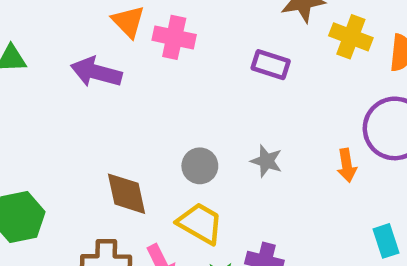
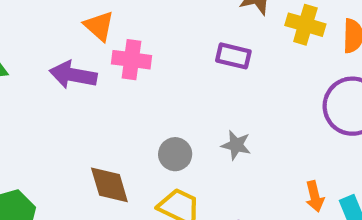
pink cross: (174, 37) -> (132, 60), moved
orange arrow: (347, 165) -> (315, 196), moved

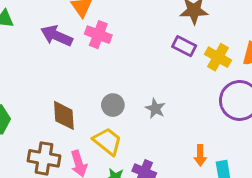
yellow cross: (305, 25) -> (218, 57), moved
purple rectangle: (233, 56) -> (184, 46), moved

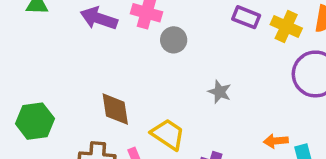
gray circle: (113, 105) -> (174, 40), moved
orange arrow: (200, 155) -> (276, 141), turned 90

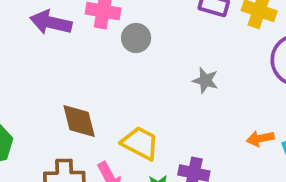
gray star: (220, 92) -> (205, 80), moved

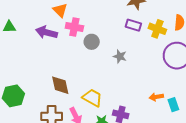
gray star: (205, 80) -> (120, 56), moved

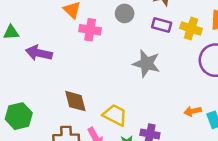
purple arrow: (46, 32) -> (39, 53), moved
gray circle: (92, 42) -> (125, 13), moved
gray star: (120, 56) -> (146, 64), size x1.6

